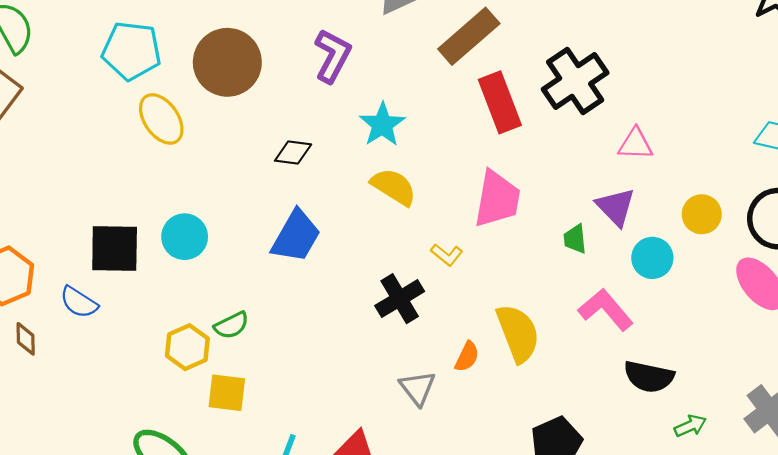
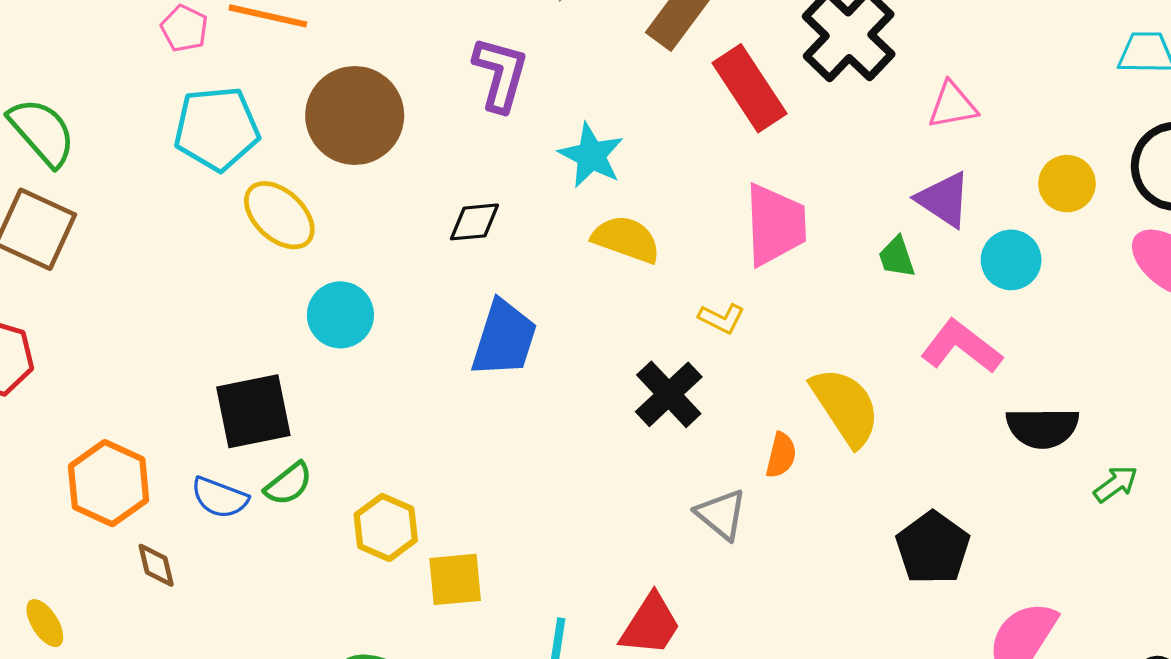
cyan circle: (185, 237) -> (340, 315), moved
green semicircle: (232, 325) -> (289, 484), moved

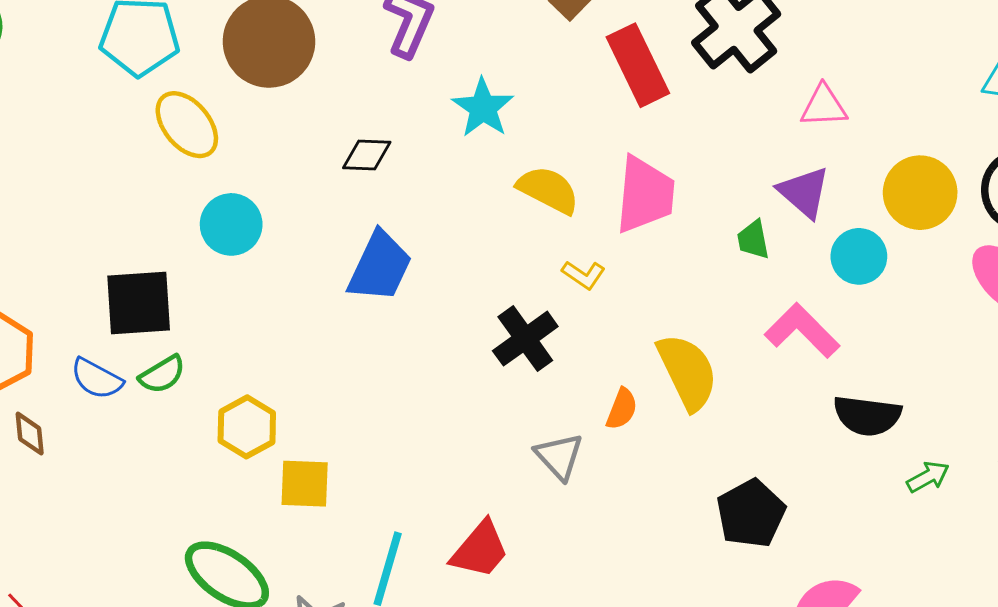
yellow circle: (1067, 184) -> (920, 193), size x1.4
yellow semicircle: (626, 239) -> (548, 190), moved

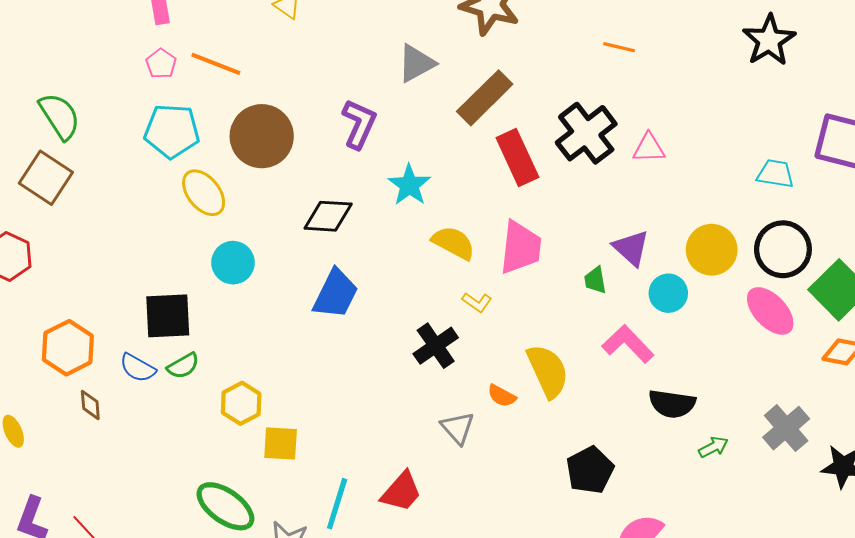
pink triangle: (824, 106) -> (649, 148), moved
black diamond: (367, 155) -> (328, 216), size x1.4
orange semicircle: (622, 409) -> (502, 396), turned 96

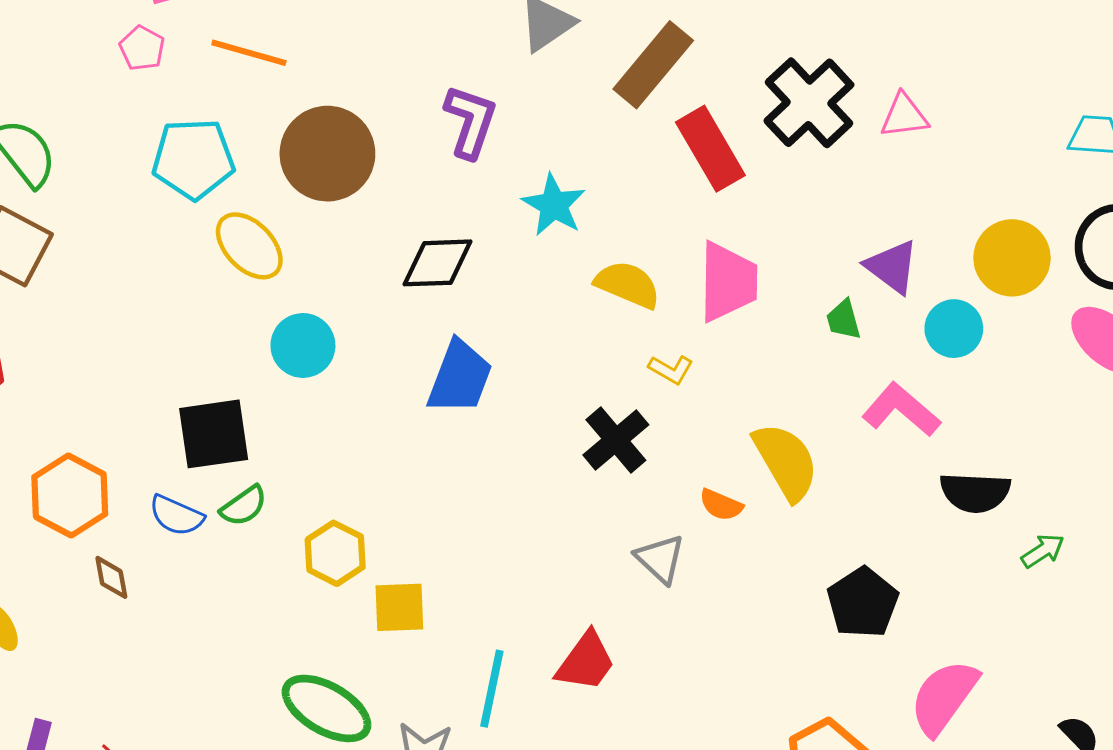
pink pentagon: (161, 64) -> (142, 48), moved

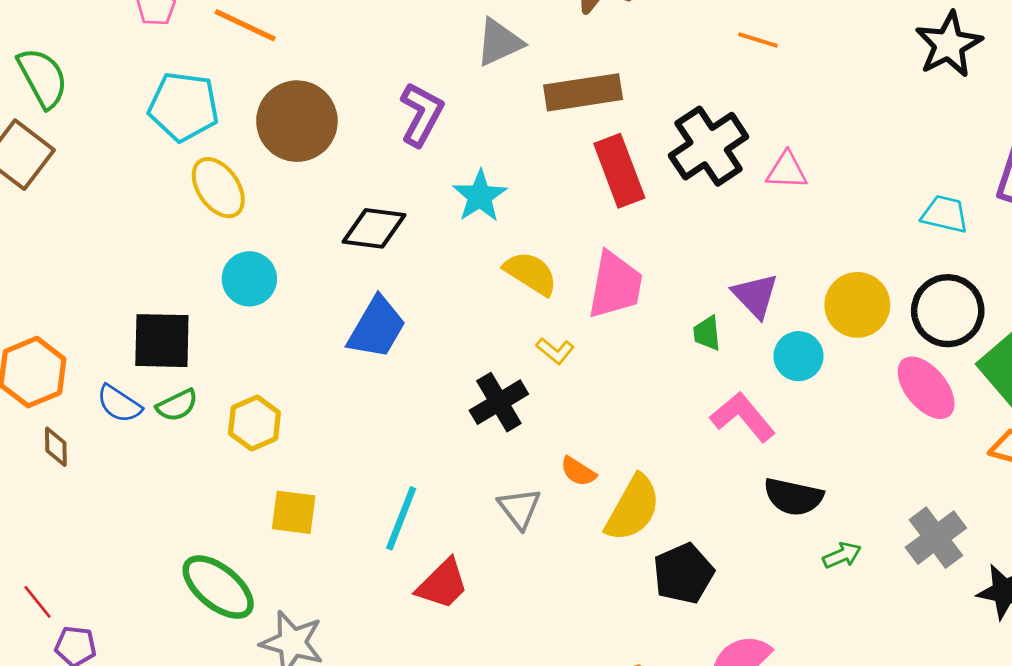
brown rectangle: (653, 65) -> (583, 92), turned 32
yellow semicircle: (786, 461) -> (633, 508), moved, turned 50
yellow hexagon: (335, 553) -> (254, 423), moved
cyan line: (492, 689) -> (401, 518), moved

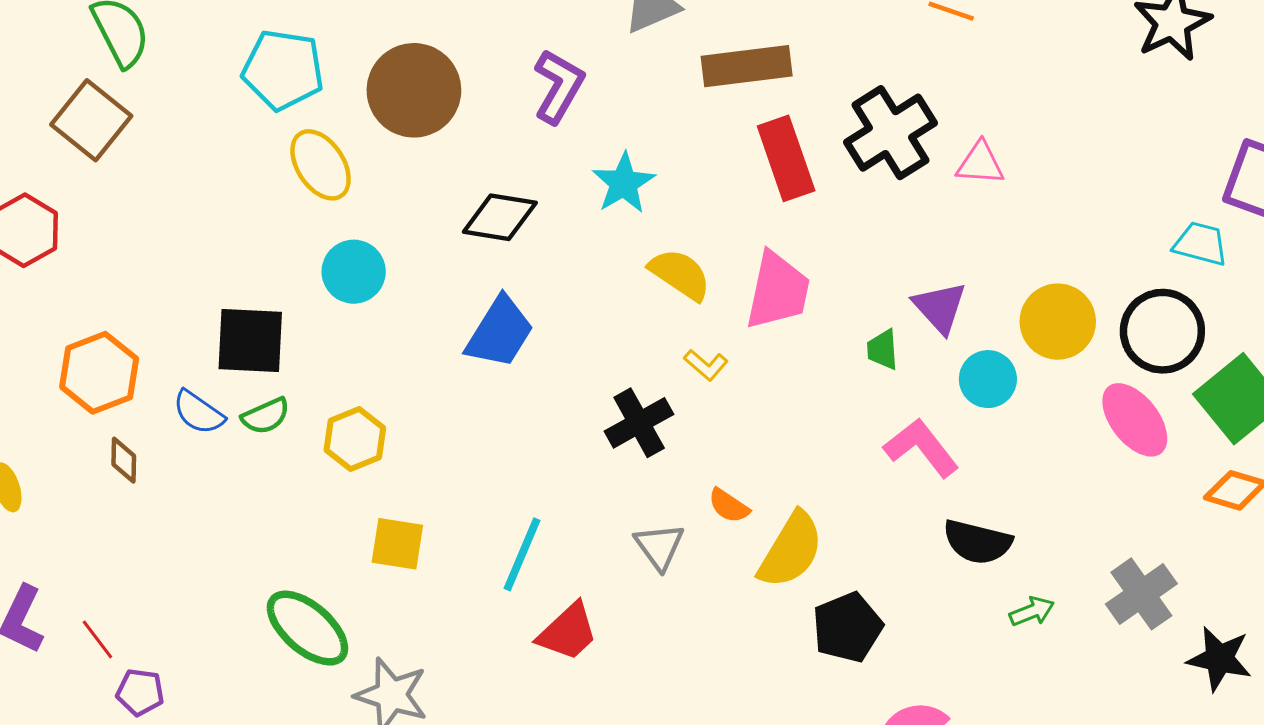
cyan trapezoid: (945, 214) -> (1201, 244), moved

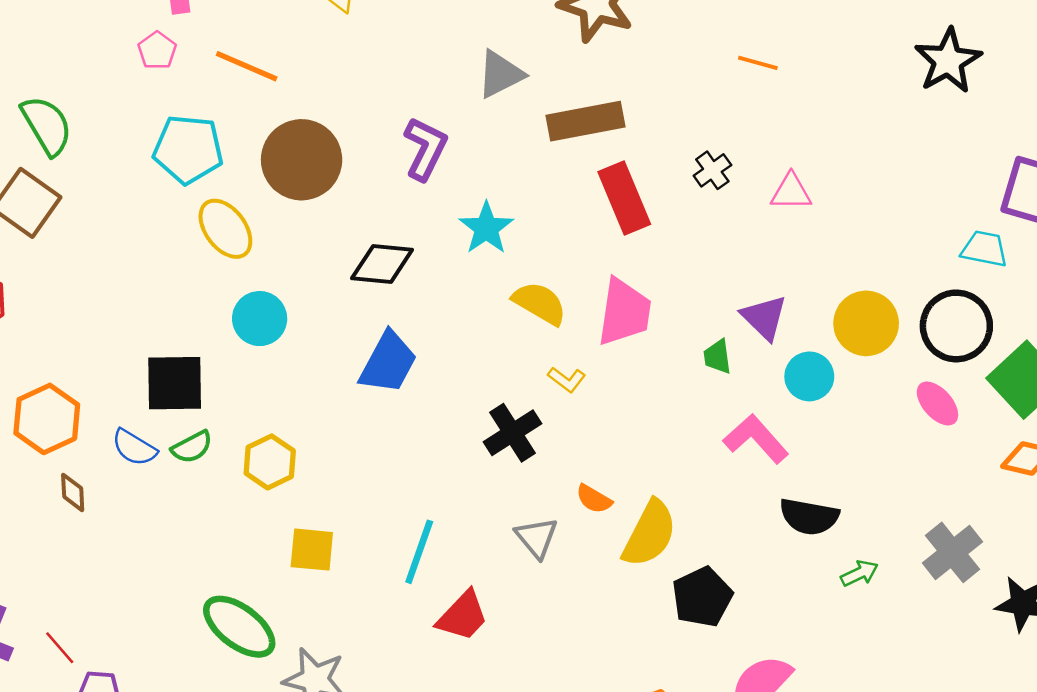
black cross: (890, 133) -> (712, 170), size x0.5
pink ellipse: (1135, 420) -> (937, 403), size x0.7

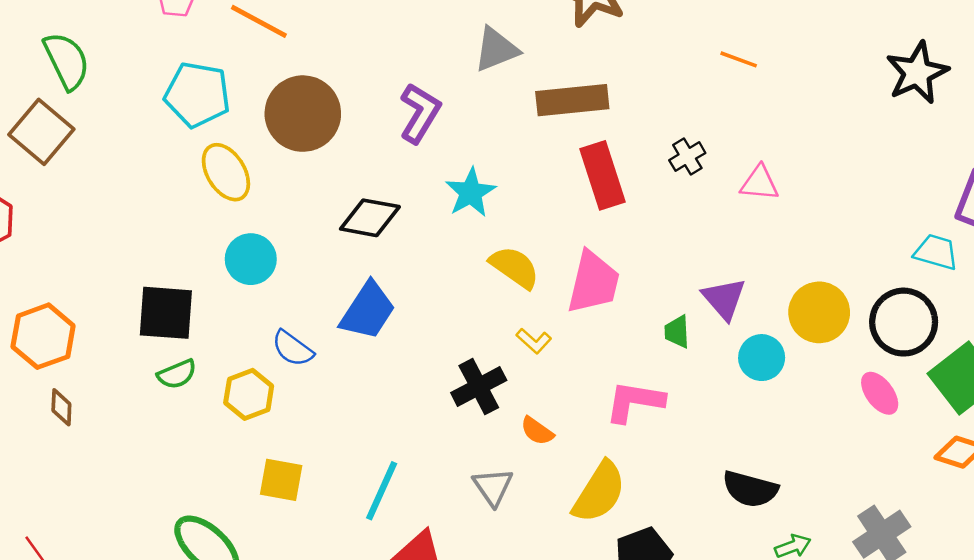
pink L-shape: (756, 439) -> (635, 402), moved, turned -44
blue semicircle: (134, 448) -> (293, 348), moved
orange semicircle: (594, 499) -> (537, 431), moved

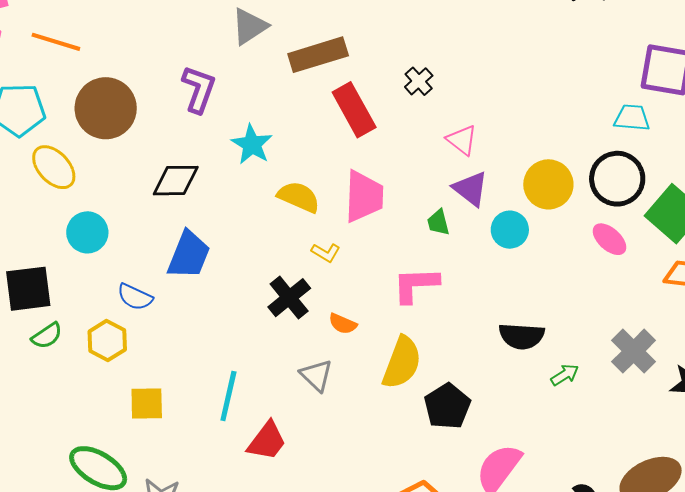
pink triangle: (759, 183) -> (462, 140), moved, turned 44

